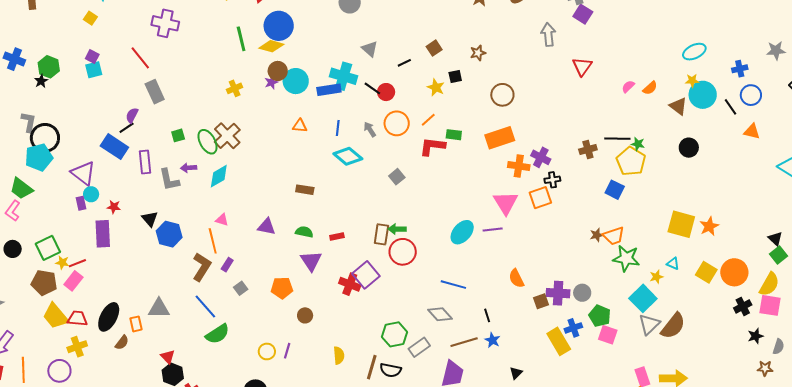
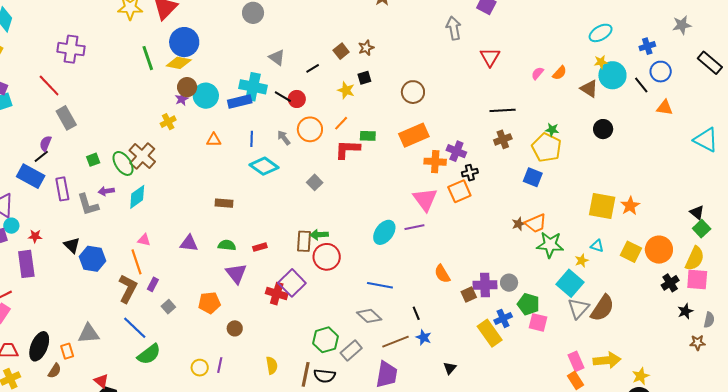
brown star: (478, 53) -> (366, 48), moved
yellow cross: (235, 88) -> (168, 122), moved
black line: (617, 139) -> (503, 110), moved

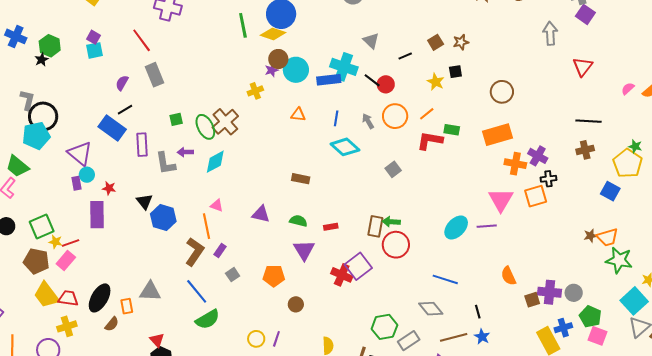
purple semicircle: (46, 143) -> (122, 83), moved

